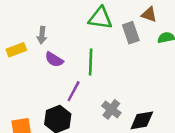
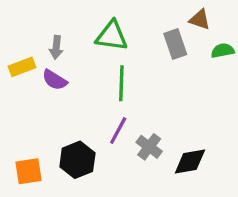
green triangle: (100, 18) -> (112, 36), moved
purple semicircle: (54, 59) -> (55, 80), moved
purple line: (74, 91) -> (118, 130), moved

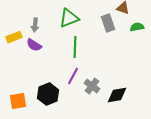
green triangle: (112, 36) -> (69, 18), turned -30

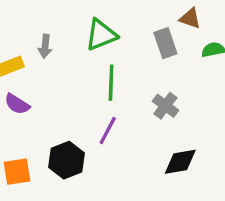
purple semicircle: (34, 45) -> (17, 104), moved
gray cross: (92, 86) -> (165, 106), moved

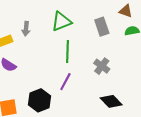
brown triangle: (190, 18) -> (126, 11), moved
black diamond: (180, 162) -> (111, 101), turned 55

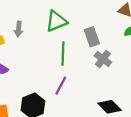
gray rectangle: (102, 27) -> (92, 37), moved
gray cross: (102, 66) -> (103, 59), moved

